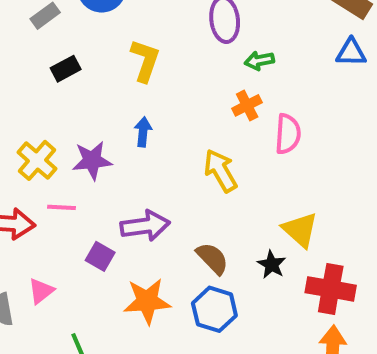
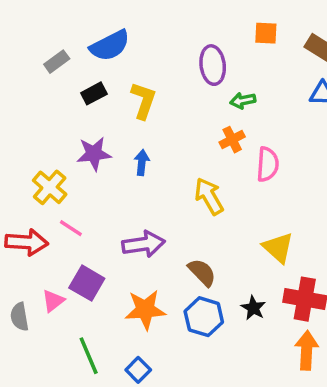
black rectangle: (66, 69) -> (94, 93), moved
purple star: (92, 160) -> (94, 154), moved
pink line: (61, 207) -> (71, 228), turned 30
purple square: (100, 256) -> (87, 283), moved, size x1.4
black star: (272, 264) -> (253, 308), moved

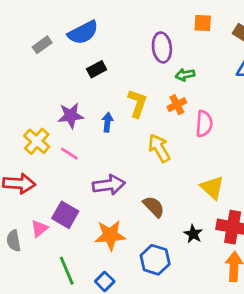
black rectangle: (94, 93) -> (97, 69), moved
yellow L-shape: (144, 101) -> (137, 103), moved
pink line: (71, 228) -> (69, 154), moved
blue hexagon: (204, 317) -> (155, 260), moved

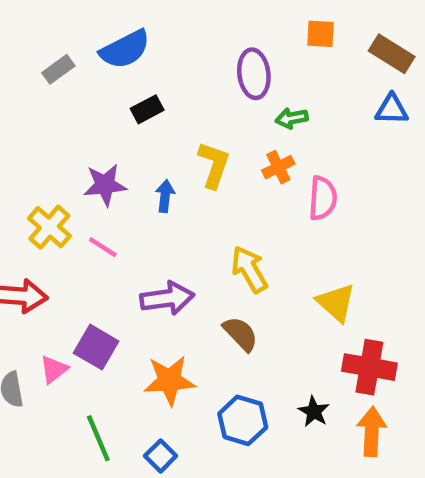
yellow arrow: (159, 148) -> (249, 269), moved
black star: (193, 234) -> (314, 412), moved

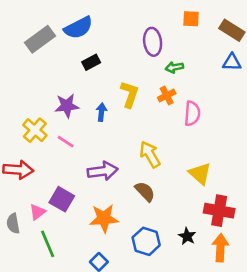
gray rectangle: (58, 69) -> (40, 39), size x1.6
green line: (98, 438) -> (48, 244), moved

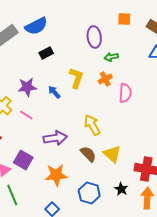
blue arrow: (101, 112) -> (54, 92), turned -48
yellow triangle: (200, 174) -> (112, 154), moved

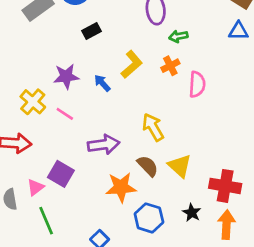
yellow L-shape: (76, 78) -> (132, 64), turned 30
orange star: (56, 175) -> (121, 187), moved

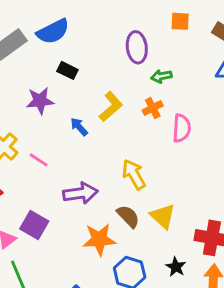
black rectangle: (92, 31) -> (67, 70), turned 54
purple star: (66, 76) -> (40, 101), moved

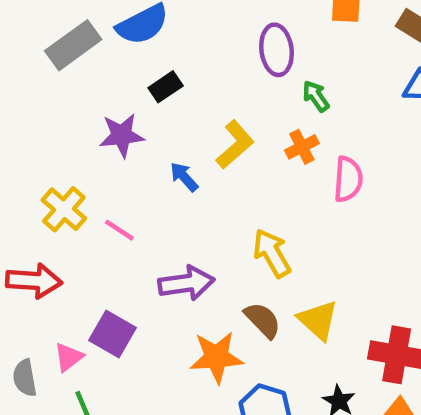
black rectangle: (67, 70) -> (166, 87), turned -60
green arrow: (161, 76) -> (316, 96), turned 66

